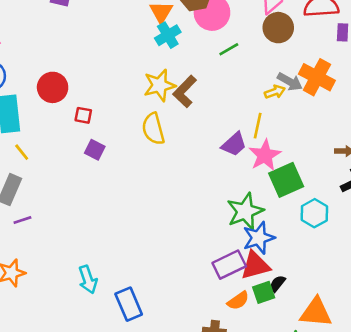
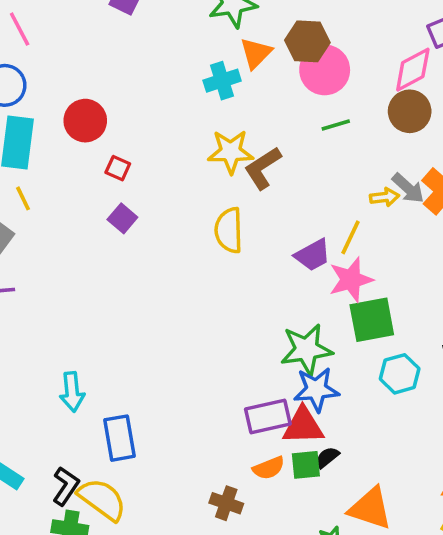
cyan cross: (168, 35) -> (222, 81), moved
yellow semicircle: (153, 129) -> (229, 230), moved

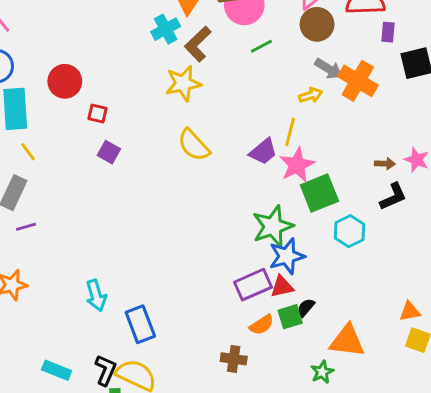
brown L-shape: (263, 168) -> (198, 44), moved
gray arrow: (408, 188) -> (329, 69), moved
yellow semicircle: (229, 230) -> (194, 145), turned -30
red triangle: (303, 426) -> (282, 287), size x0.7

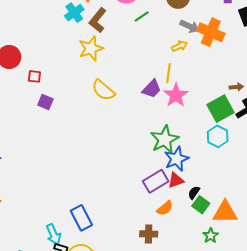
green square: (319, 193) -> (220, 109), moved
cyan arrow: (96, 295) -> (54, 234), moved
green square: (290, 317) -> (201, 205), moved, turned -30

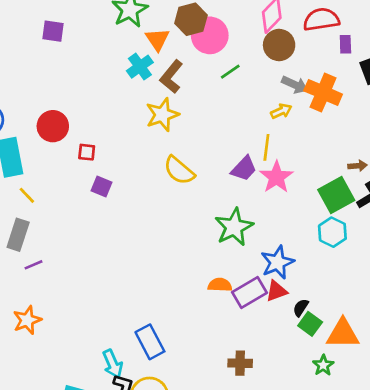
green star: (164, 139) -> (234, 227), moved
orange semicircle: (165, 208) -> (220, 285), moved, turned -138

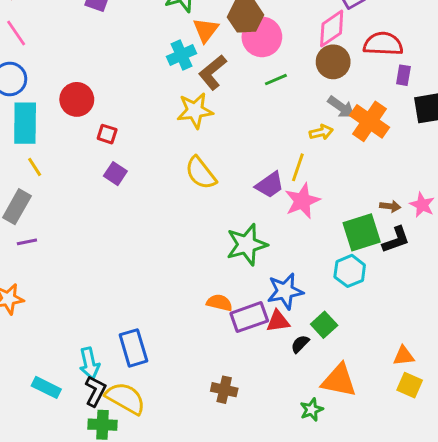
green square: (310, 324) -> (324, 325), moved

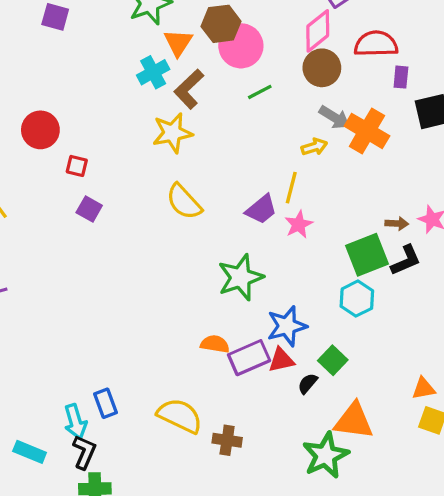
pink star: (302, 201) -> (299, 224), size x0.7
blue rectangle: (133, 348) -> (105, 403), moved, size x0.7
yellow semicircle: (125, 398) -> (180, 416), moved
green star: (312, 410) -> (326, 455), size x1.8

